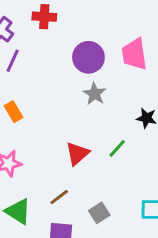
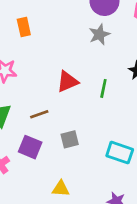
green line: (117, 148) -> (103, 88), turned -48

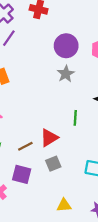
red triangle: (68, 82) -> (49, 138), moved
yellow triangle: (61, 189) -> (64, 205), moved

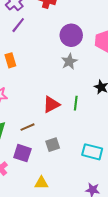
red triangle: (49, 138) -> (51, 104), moved
yellow triangle: (64, 205) -> (41, 183), moved

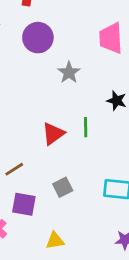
purple circle: (71, 35) -> (38, 38), moved
brown line: (28, 127) -> (14, 169), moved

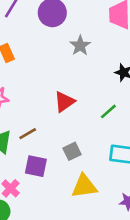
green line: (86, 127) -> (108, 111), moved, turned 48
yellow triangle: (55, 241) -> (84, 186), moved, size x1.5

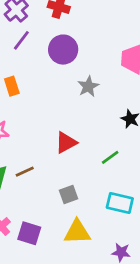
purple square: (36, 166) -> (29, 233), moved

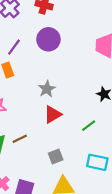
purple line: (21, 40) -> (14, 47), moved
gray star: (88, 86) -> (47, 89), moved

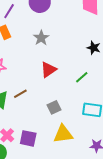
gray star: (47, 89) -> (41, 38), moved

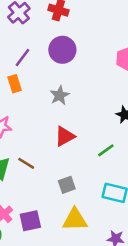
brown line: (20, 94) -> (26, 163), turned 56
purple square: (28, 138) -> (30, 221), turned -30

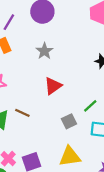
green line: (106, 150) -> (90, 106), moved
gray square: (67, 185) -> (69, 121), moved

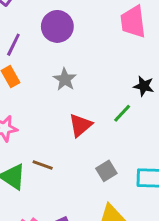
green line: (90, 106) -> (122, 113), moved

